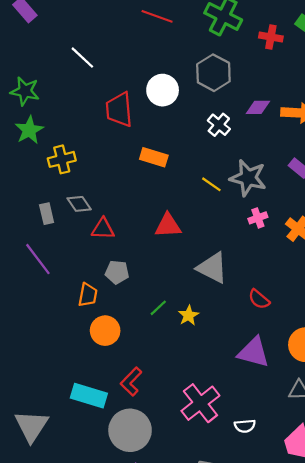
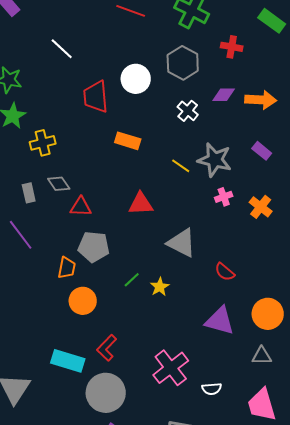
red cross: (271, 37) -> (232, 47), moved
gray pentagon: (117, 272) -> (94, 247), size x1.4

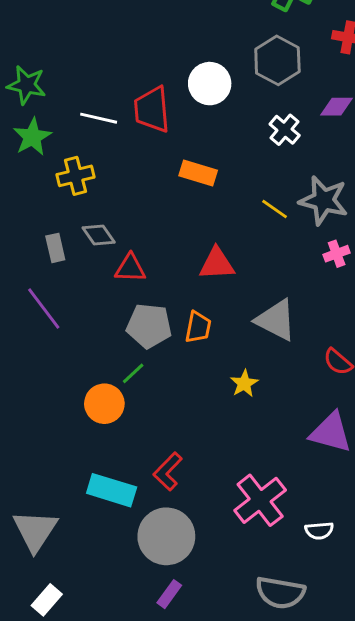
white line: (62, 49) -> (99, 118), moved, turned -30
orange trapezoid: (67, 268) -> (198, 327), moved
green line: (132, 280) -> (133, 373), moved
orange circle: (83, 301) -> (104, 404), moved

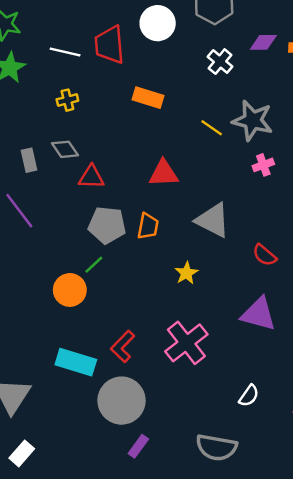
yellow cross: (76, 176) -> (67, 100), moved, size x0.7
pink cross: (260, 500) -> (186, 343), moved
white semicircle: (319, 531) -> (249, 396), turned -50
purple rectangle: (169, 594) -> (138, 446), moved

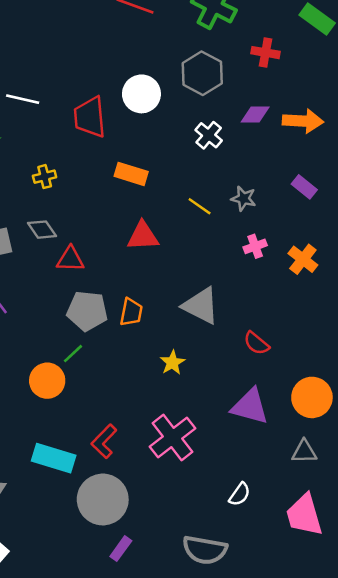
white line: (65, 52) -> (23, 99), moved
gray star: (253, 120) -> (244, 199), size x0.6
red triangle: (164, 173) -> (143, 236), moved

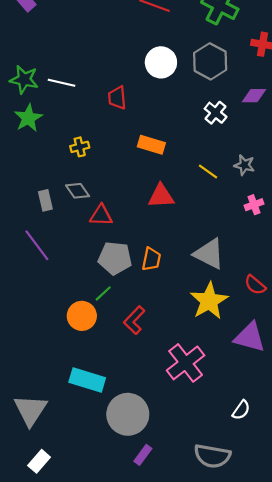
white circle: (141, 94) -> (161, 62), moved
red trapezoid: (90, 117) -> (117, 98), size x0.7
yellow star: (172, 363) -> (209, 301), moved, size x1.8
red L-shape: (104, 441) -> (134, 320), moved

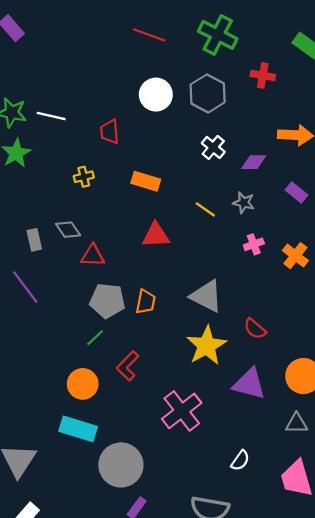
purple diamond: (254, 96) -> (254, 162), moved
yellow cross: (80, 147) -> (84, 177), moved
orange circle: (82, 316) -> (83, 384), moved

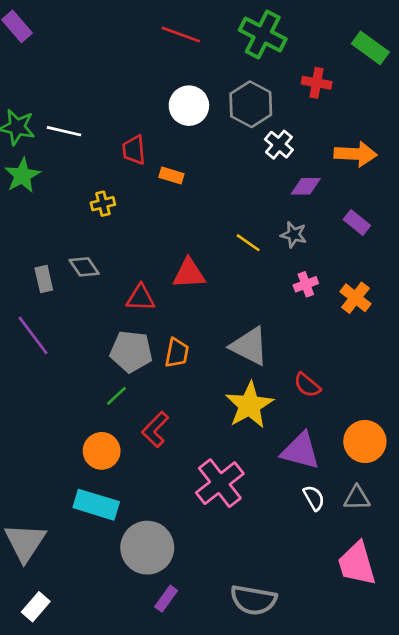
white cross: (213, 147) -> (279, 145), moved
orange rectangle: (146, 181) -> (171, 175), moved, size x0.7
red triangle: (93, 256) -> (141, 298), moved
white semicircle: (240, 460) -> (314, 498), moved, turned -65

